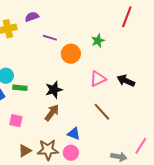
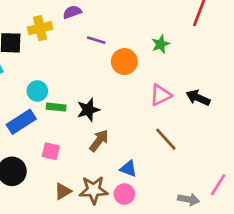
black star: (54, 90) -> (88, 110), moved

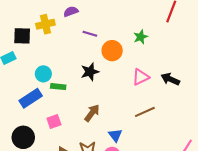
black star: (88, 110) -> (90, 72), moved
brown line: (166, 139) -> (145, 112), turned -72
pink square: (51, 151) -> (54, 121), turned -32
blue triangle: (128, 169) -> (115, 135), turned 32

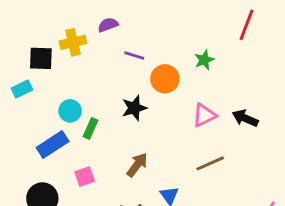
green rectangle: (58, 87) -> (90, 128), turned -72

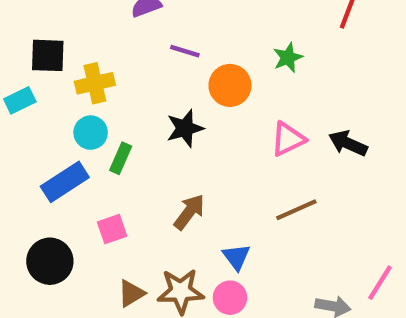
yellow cross: (73, 42) -> (95, 83), moved

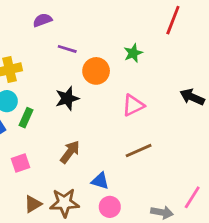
black arrow: (348, 143) -> (192, 97), moved
blue triangle: (236, 257) -> (100, 181), turned -36
pink circle: (230, 298) -> (110, 207), moved

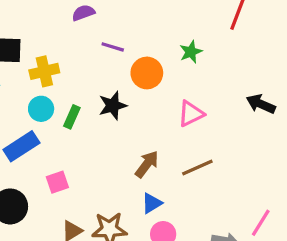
green rectangle: (26, 118) -> (72, 117), moved
brown arrow: (70, 152) -> (147, 164), moved
blue triangle: (100, 181) -> (152, 203), turned -48

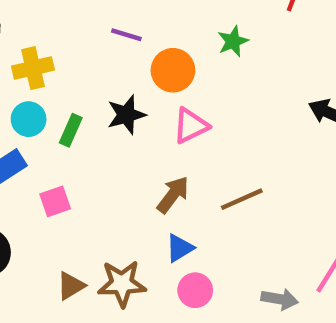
pink triangle: (191, 114) -> (191, 126), moved
pink square: (57, 182) -> (55, 201), moved

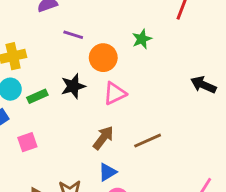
green rectangle: (71, 130) -> (37, 96), turned 42

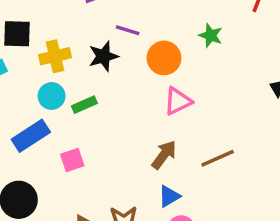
green star: (142, 39) -> (211, 35), turned -30
black star: (73, 86) -> (103, 56), moved

